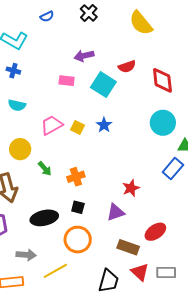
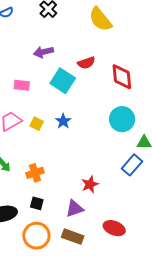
pink rectangle: (67, 81) -> (22, 85), moved
red ellipse: (155, 232) -> (114, 228), turned 55
brown rectangle: (128, 247) -> (73, 237), moved

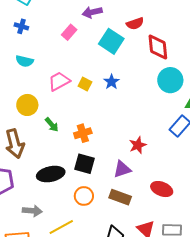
red diamond: (122, 77) -> (158, 47), moved
pink rectangle: (22, 85) -> (69, 32), moved, turned -56
black square: (37, 203) -> (85, 164), size x1.5
orange circle: (36, 236) -> (84, 196), size x0.7

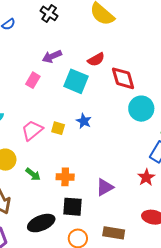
orange cross: (83, 133) -> (65, 177), turned 30
red star: (138, 145) -> (146, 177), moved
purple triangle: (122, 169) -> (105, 187), moved

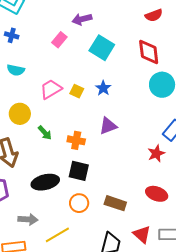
red semicircle: (96, 59) -> (154, 15), moved
purple triangle: (105, 187) -> (108, 126), moved

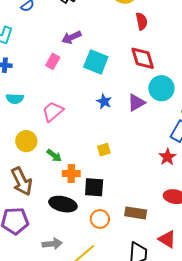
red semicircle: (154, 15) -> (142, 21), turned -72
yellow square: (77, 91) -> (104, 150), moved, turned -32
purple triangle: (108, 126) -> (136, 103), moved
orange cross: (76, 140) -> (71, 174), moved
black ellipse: (45, 182) -> (63, 204), turned 36

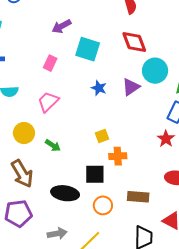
pink rectangle: (53, 61) -> (50, 63), moved
orange cross: (71, 174) -> (118, 156), moved

